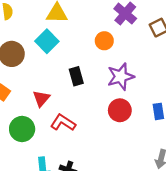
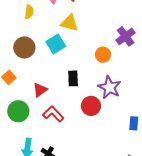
purple star: (121, 77) -> (109, 87), turned 30
red circle: (120, 110) -> (91, 106), moved

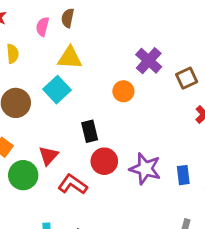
purple star: (109, 87) -> (145, 169), moved
red circle: (91, 106) -> (104, 161), moved
green circle: (18, 111) -> (23, 175), moved

